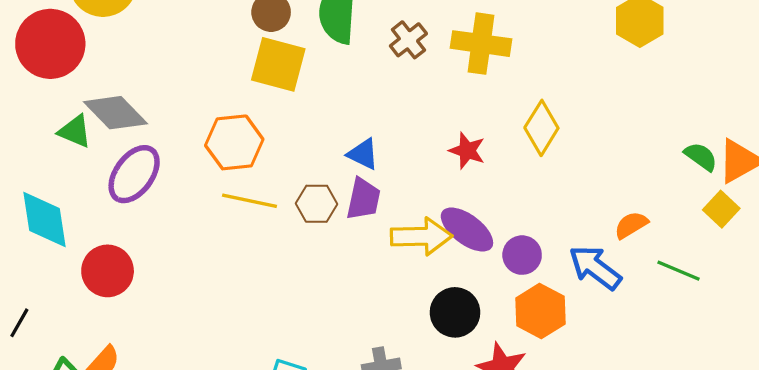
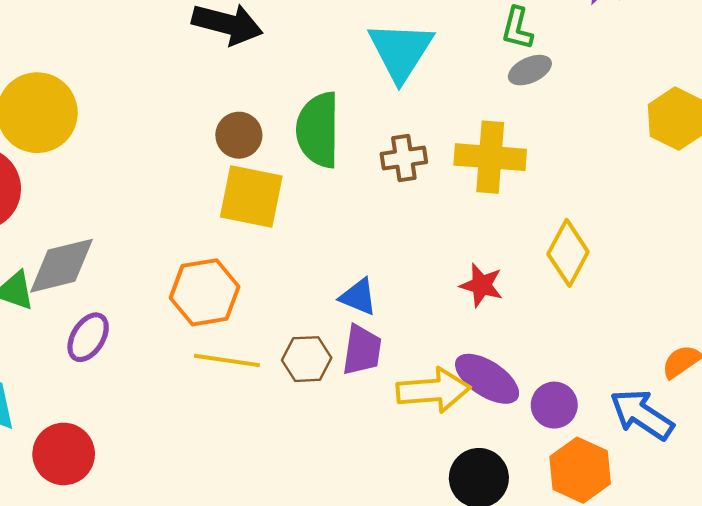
brown cross: (408, 40) -> (404, 158), turned 33
gray diamond: (115, 113) -> (61, 266), turned -56
purple ellipse: (134, 174) -> (88, 337), size x0.7

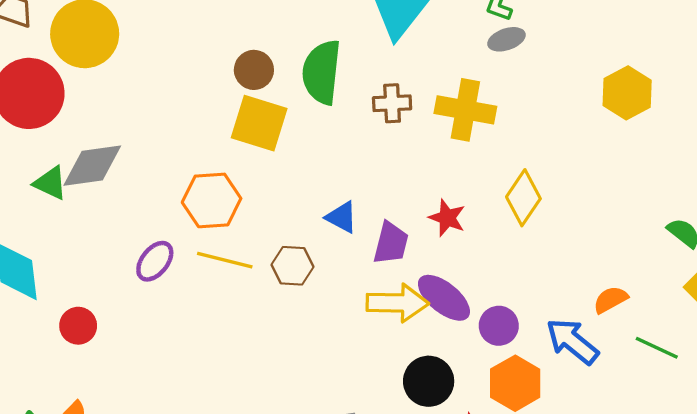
purple ellipse: (88, 337) -> (155, 261), moved
purple trapezoid: (362, 350) -> (391, 243), moved
red circle: (64, 454) -> (78, 326), size x0.7

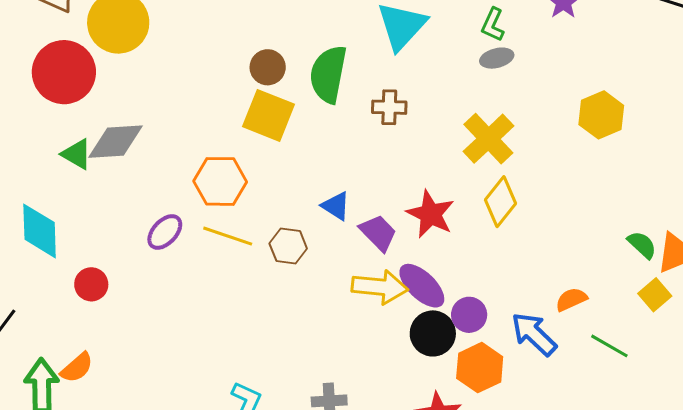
yellow cross: (465, 110) -> (488, 139), moved, turned 32
red star: (447, 218) -> (430, 214), size x1.4
purple trapezoid: (391, 243) -> (378, 233), turned -63
black circle: (429, 381) -> (433, 333), moved

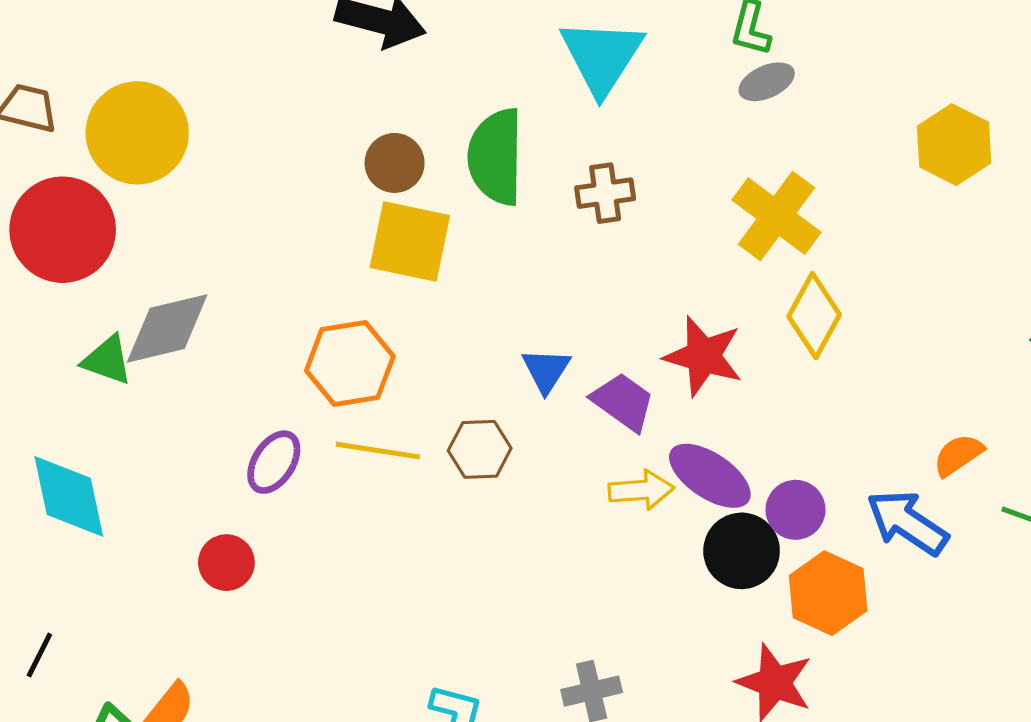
blue triangle: (336, 206) -> (546, 370), turned 40
red circle: (91, 284) -> (226, 563), moved
yellow arrow: (380, 287) -> (641, 490), size x0.7

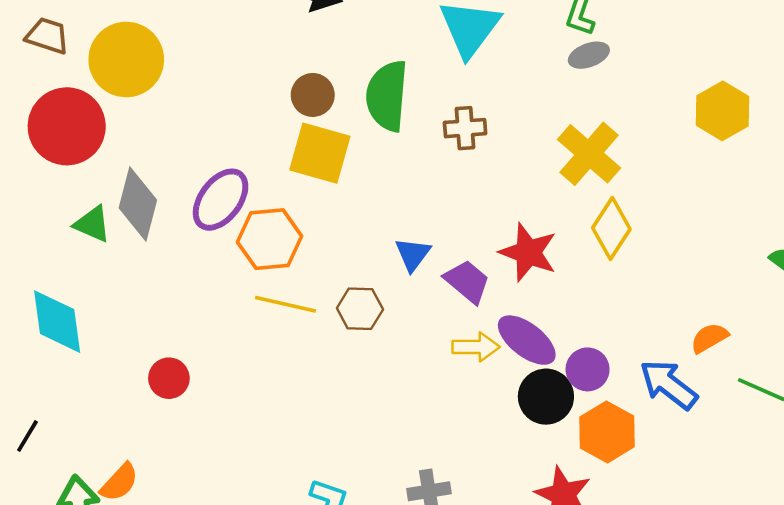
gray diamond: (167, 328) -> (138, 204), turned -66
purple ellipse: (274, 462) -> (221, 200), moved, size x1.4

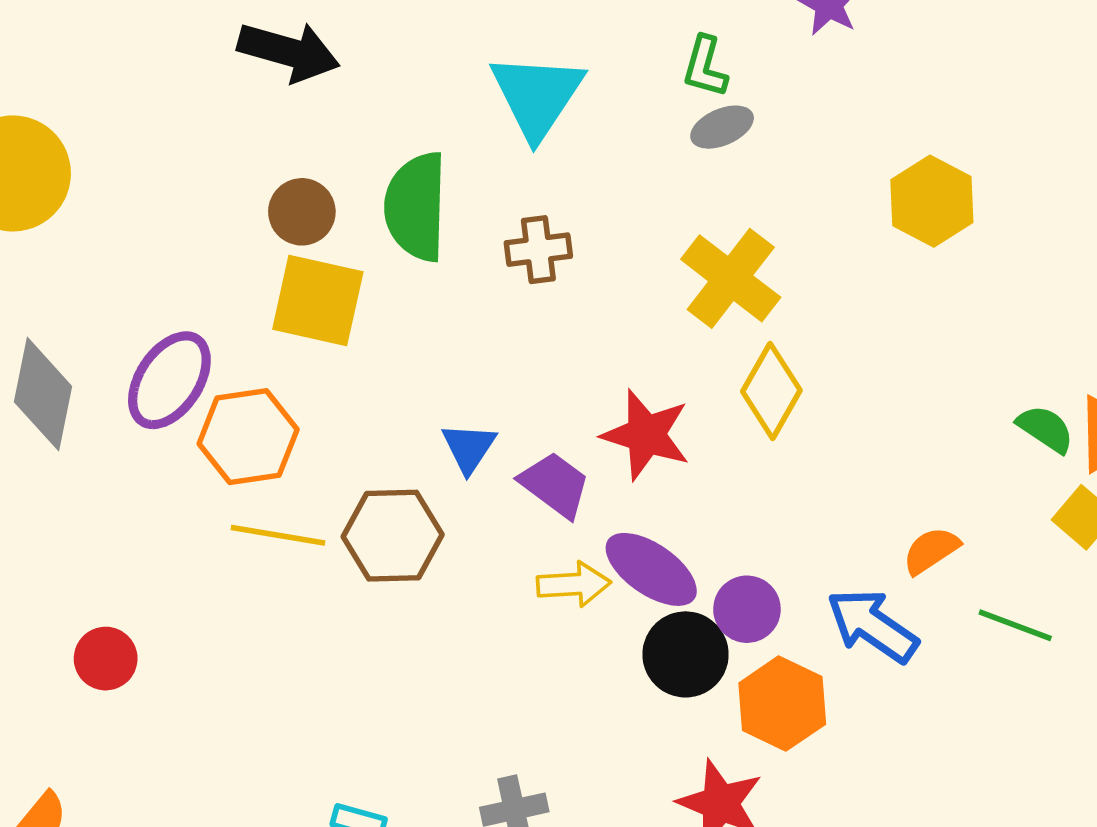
brown hexagon: (360, 309) -> (393, 536), size x1.4

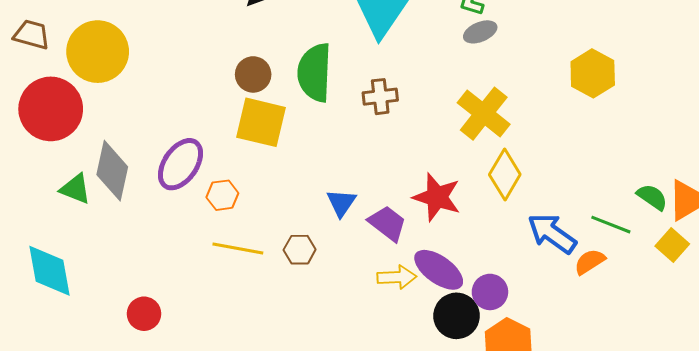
orange hexagon: (248, 437) -> (222, 195), size x0.6
brown hexagon: (393, 536) -> (300, 250), size x0.6
green line: (1015, 625) -> (611, 225), moved
blue arrow: (872, 626) -> (552, 233), moved

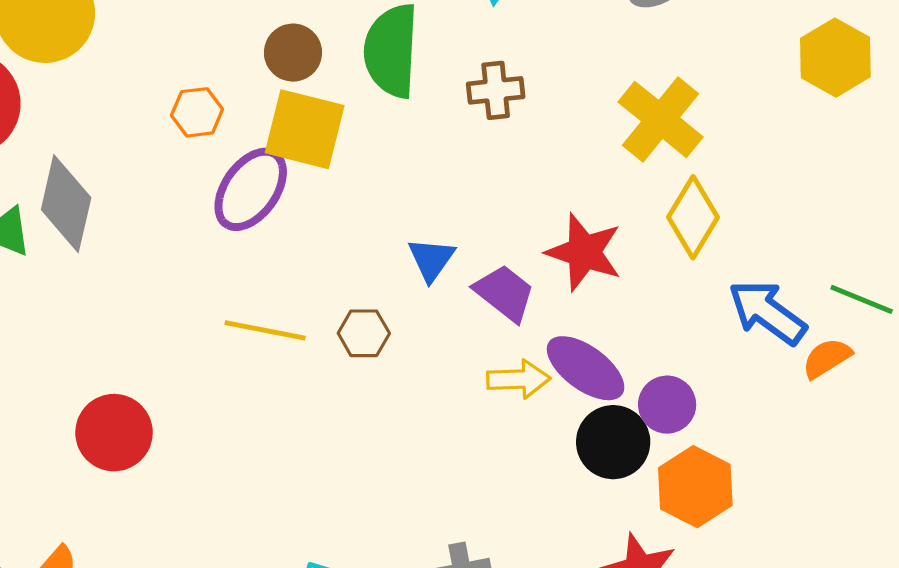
purple ellipse: (180, 164) -> (251, 189), moved
orange hexagon: (222, 195) -> (197, 112), moved
red circle: (144, 314) -> (114, 433), size x1.4

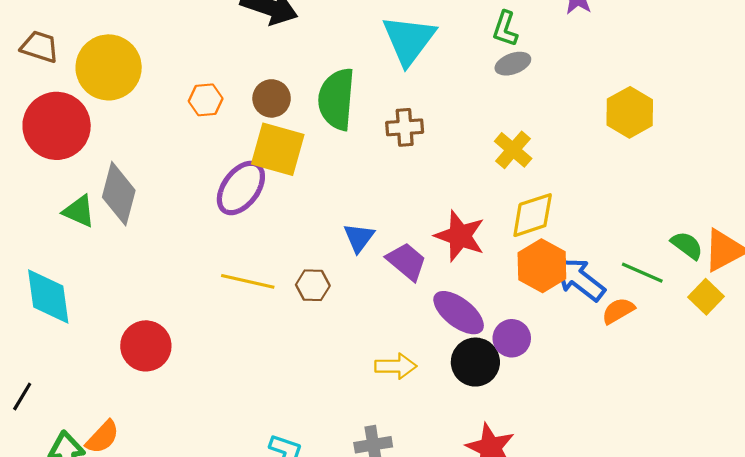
orange hexagon: (197, 112) -> (206, 100), moved
yellow cross: (661, 119) -> (513, 150), size x0.7
yellow diamond: (693, 217) -> (533, 215), turned 39
yellow arrow: (519, 379) -> (396, 366), moved
orange hexagon: (695, 487) -> (542, 266), moved

